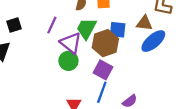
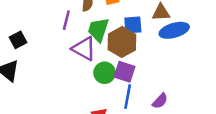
purple line: (52, 25) -> (66, 20), moved
blue ellipse: (153, 41) -> (174, 30), turned 35
green circle: (68, 61) -> (105, 73), moved

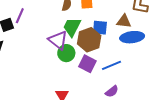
purple line: (66, 20) -> (20, 16), moved
green circle: (105, 73) -> (66, 53), moved
blue line: (128, 97) -> (111, 65), moved, turned 48

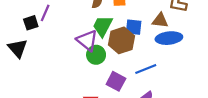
purple square: (87, 64) -> (116, 81), moved

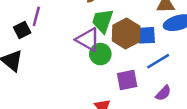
blue square: (134, 27) -> (146, 35), moved
purple square: (116, 81) -> (127, 80), turned -30

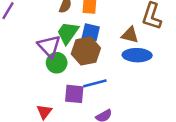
blue square: (146, 35) -> (91, 32), moved
blue line: (158, 61) -> (95, 83), moved

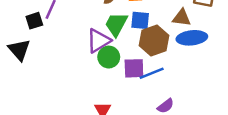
purple triangle: (49, 46) -> (99, 41), turned 50
brown hexagon: (86, 51) -> (154, 40), moved
purple square: (74, 94) -> (134, 68), moved

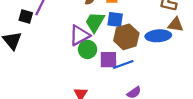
brown triangle: (182, 18) -> (176, 25), moved
black square: (34, 21) -> (26, 17), turned 32

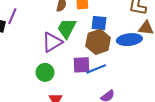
blue square: (115, 19) -> (99, 23), moved
green circle: (88, 49) -> (45, 72), moved

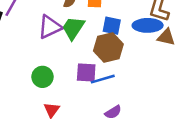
blue ellipse: (129, 40) -> (148, 25), moved
purple triangle: (52, 42) -> (50, 27), moved

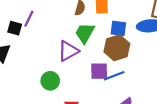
purple triangle: (50, 27) -> (68, 51), moved
green circle: (42, 77) -> (50, 81), moved

